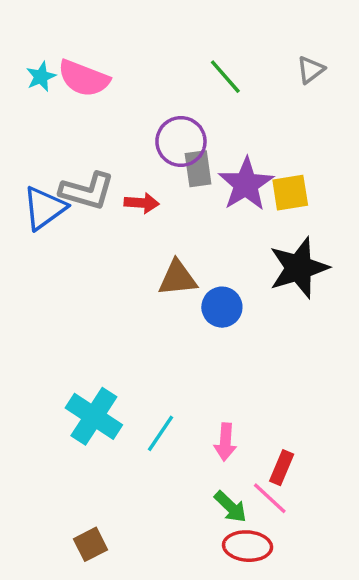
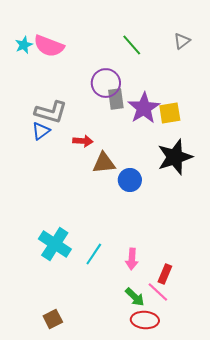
red arrow: (142, 203) -> (83, 141), moved
blue triangle: (44, 208) -> (41, 131), moved, size x0.7

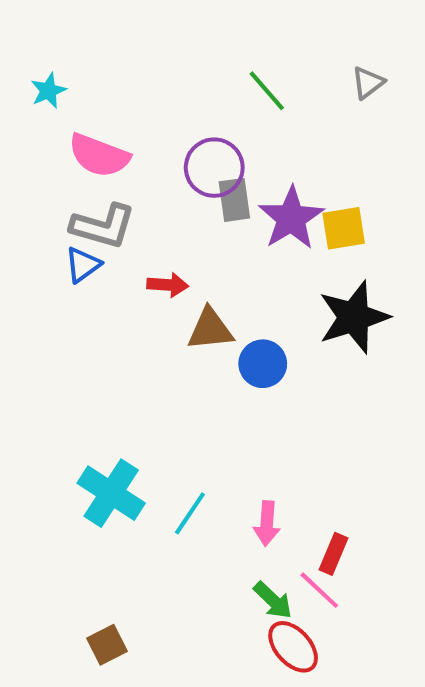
pink semicircle: (49, 46) -> (99, 155), moved
red ellipse: (145, 320) -> (293, 647), turned 44

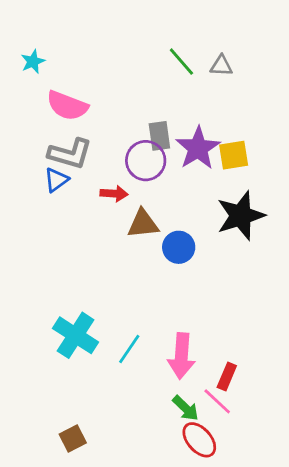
gray triangle: (368, 83) -> (221, 66), moved, turned 40
purple circle: (214, 168) -> (146, 161), moved
pink arrow: (267, 523) -> (181, 356), size x1.5

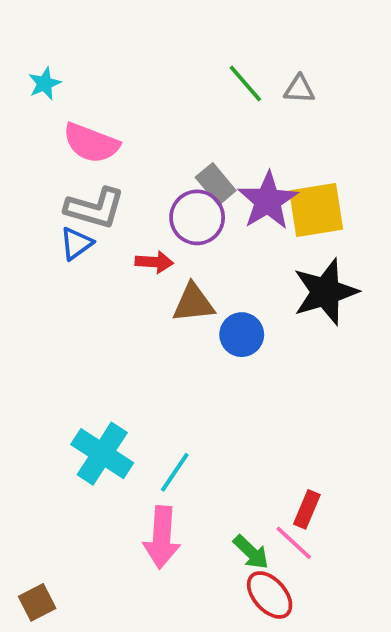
gray rectangle: (159, 136) -> (216, 184), turned -32
yellow square: (234, 155) -> (316, 210), size x1.4
pink arrow: (181, 356) -> (162, 537), moved
brown square: (73, 438) -> (37, 602), moved

